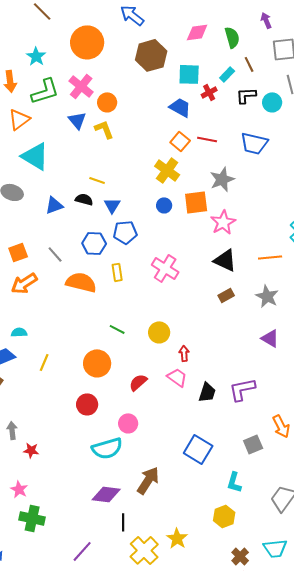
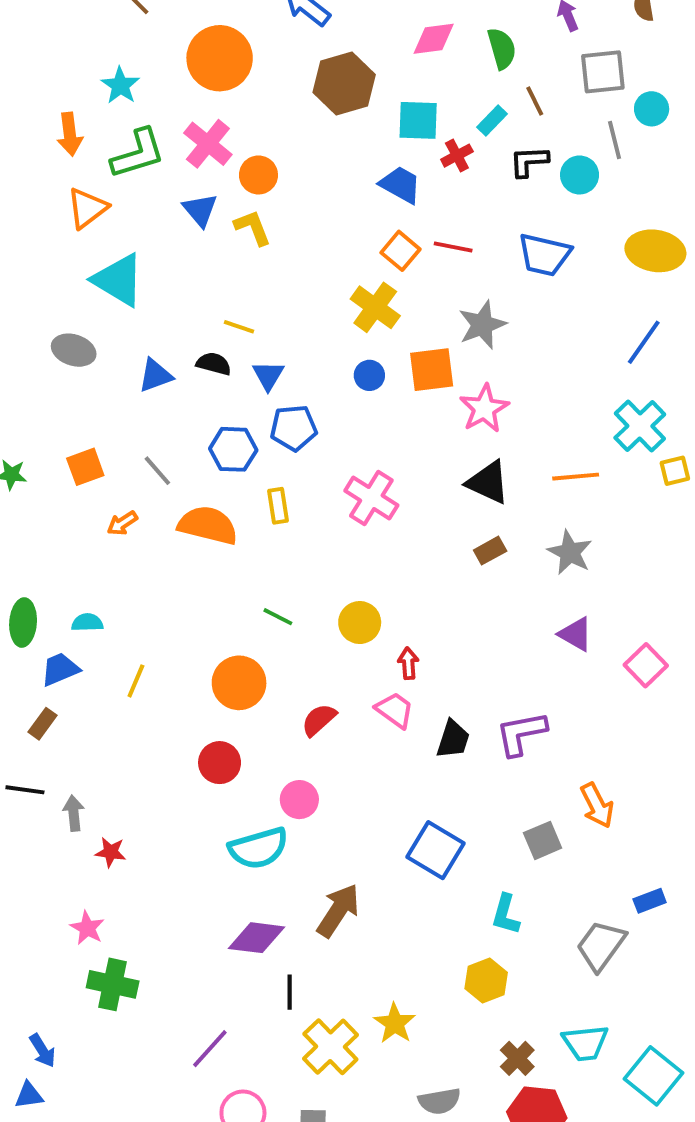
orange arrow: (24, 283) -> (122, 523), moved, size x0.6

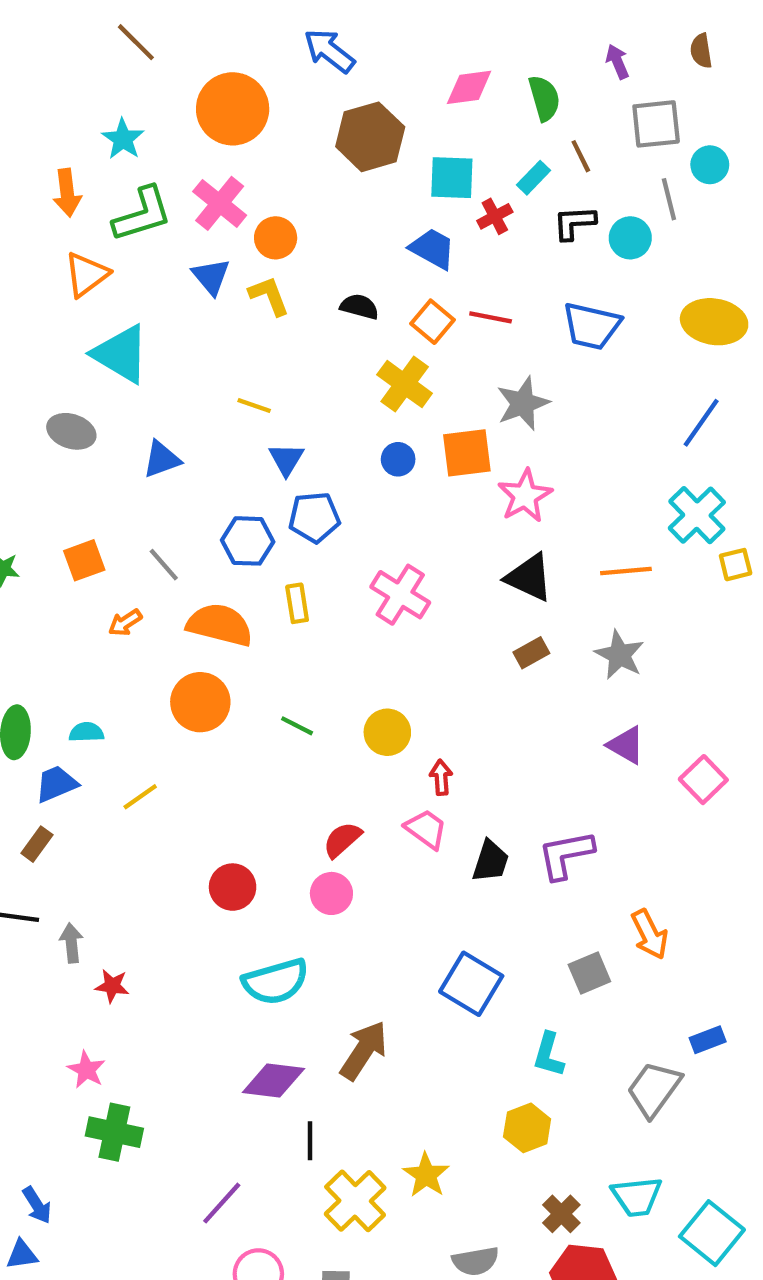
black semicircle: (214, 364) -> (359, 307), moved
yellow line: (136, 681) -> (140, 797), turned 32
orange circle: (239, 683) -> (200, 702), moved
pink circle: (299, 800) -> (331, 893), moved

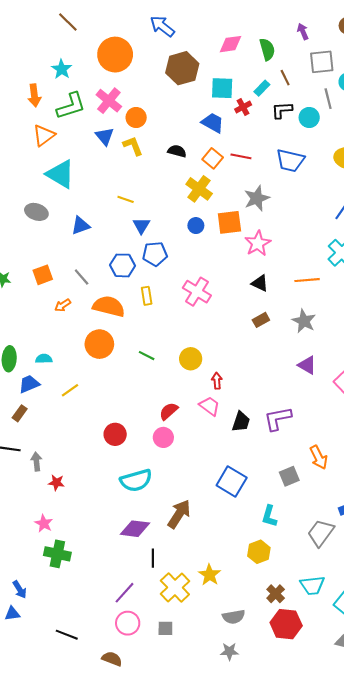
black triangle: (529, 577) -> (260, 283), size x0.7
purple line: (222, 1203) -> (125, 593), moved

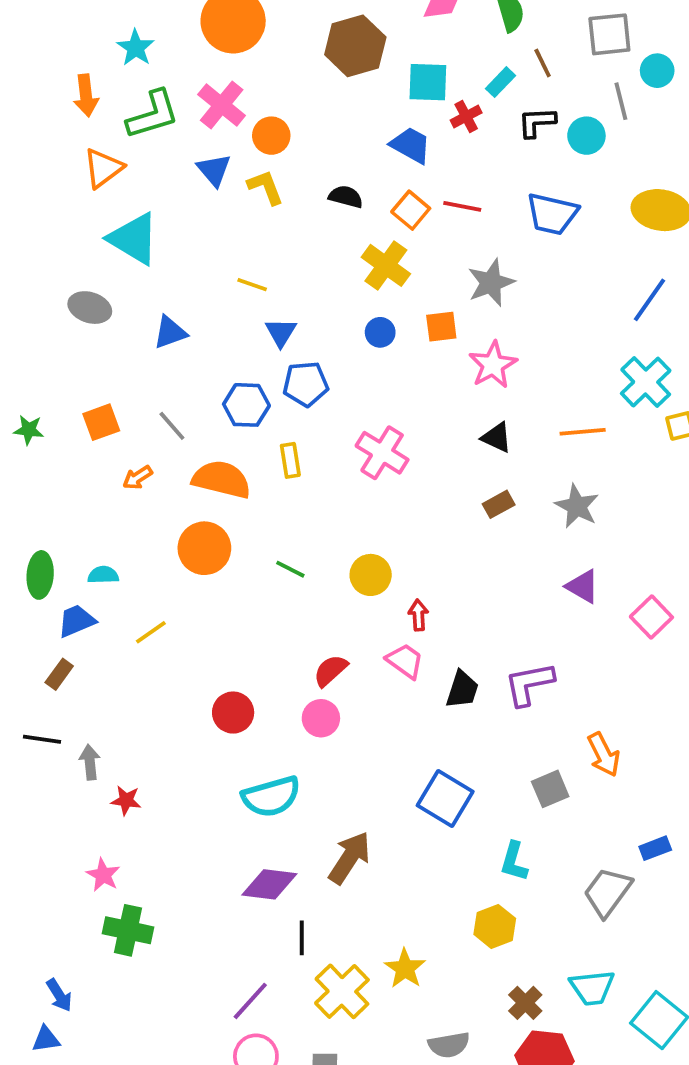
orange square: (229, 222) -> (441, 327), size x0.7

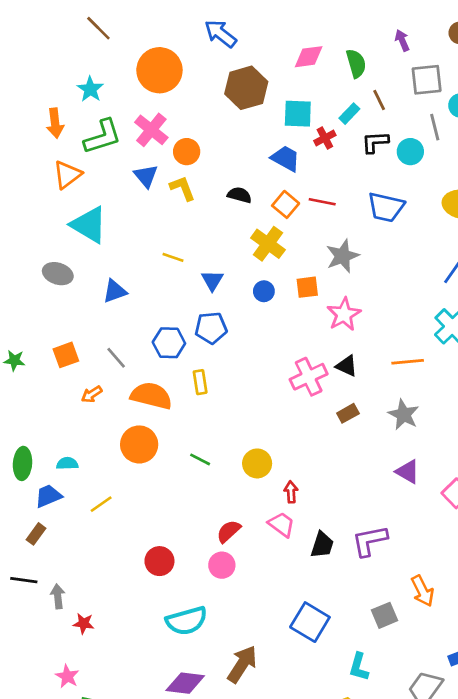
blue triangle: (281, 332) -> (212, 280), moved
pink cross: (382, 453) -> (309, 377), moved, turned 33

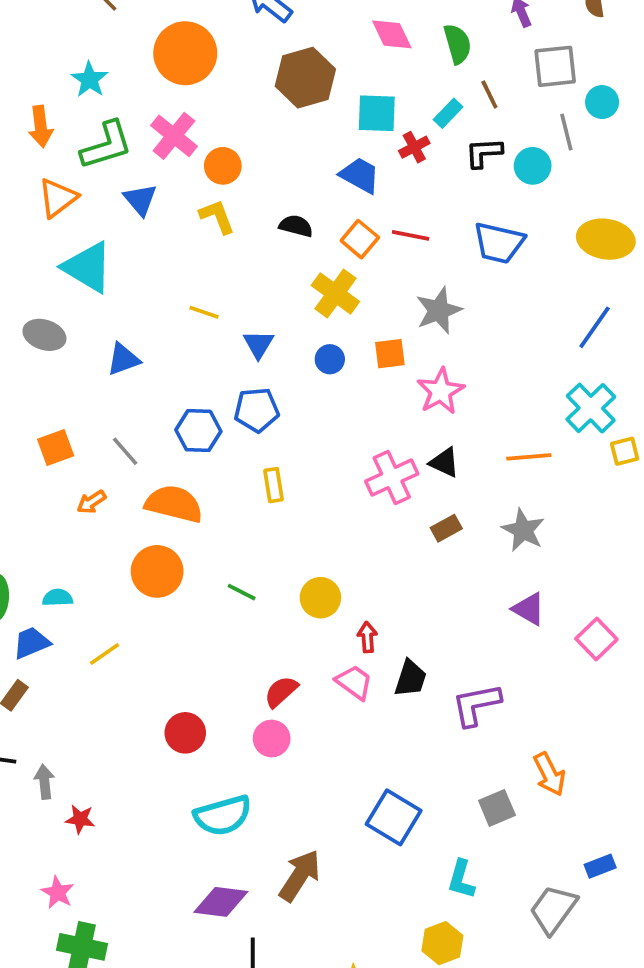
pink diamond: (309, 57) -> (392, 34), turned 72
blue triangle: (146, 176) -> (140, 200), moved
yellow rectangle: (200, 382) -> (273, 485), moved
black trapezoid: (322, 545) -> (411, 678), moved

